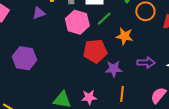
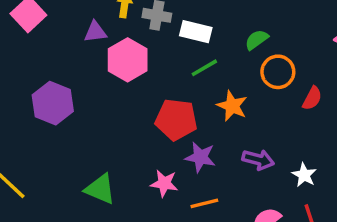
pink hexagon: (77, 22) -> (128, 60), moved
orange line: (122, 94) -> (204, 203), turned 56
pink star: (89, 97) -> (164, 183), moved

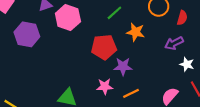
purple hexagon: (53, 103) -> (27, 34), moved
purple arrow: (258, 160) -> (174, 43), moved, turned 150

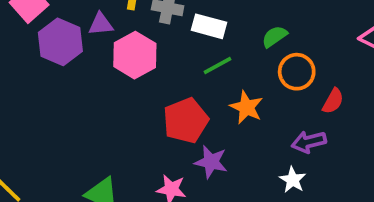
purple hexagon: (27, 34) -> (60, 42), moved
red pentagon: (104, 47) -> (186, 121), turned -30
white star: (187, 64) -> (293, 180), moved

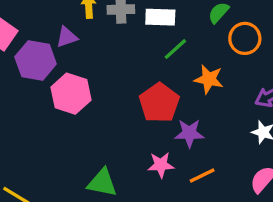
pink hexagon: (135, 55) -> (71, 94), moved

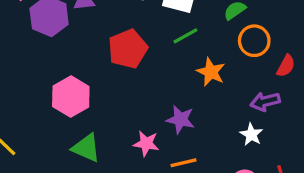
pink hexagon: (71, 94) -> (71, 96), moved
red pentagon: (159, 103) -> (128, 49), moved

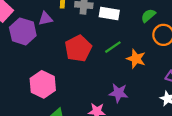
green line: (185, 36) -> (113, 47), moved

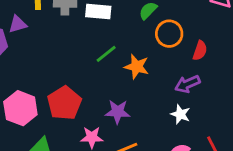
red pentagon: (78, 48) -> (64, 103), moved

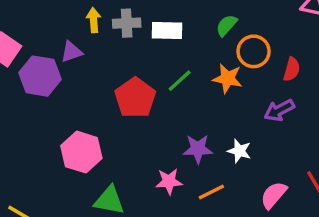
orange star: (137, 67) -> (227, 78), moved
red pentagon: (64, 103) -> (135, 98), moved
white star: (180, 114) -> (239, 151), moved

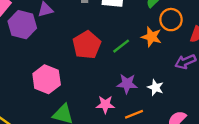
green line: (180, 81) -> (121, 46), moved

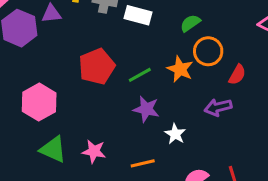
purple star: (127, 84) -> (146, 109), moved
pink star: (105, 105) -> (94, 151), moved

